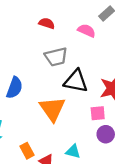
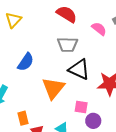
red semicircle: (47, 23) -> (67, 14), size x1.5
pink square: (98, 113) -> (81, 107), moved

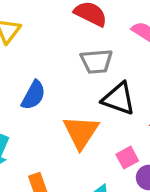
pink square: (81, 107) -> (127, 158), turned -32

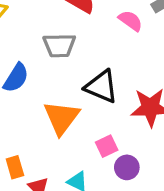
gray trapezoid: (97, 61) -> (59, 45), moved

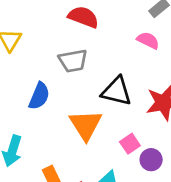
pink semicircle: (131, 21) -> (148, 40), moved

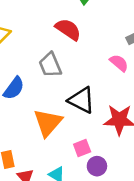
gray trapezoid: (73, 61) -> (50, 65), turned 64

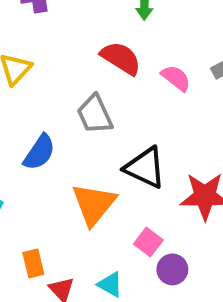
pink semicircle: (119, 63) -> (176, 78), moved
pink square: (82, 148) -> (148, 242), turned -30

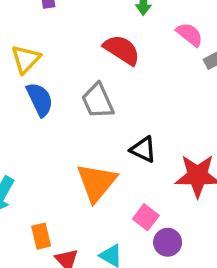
pink semicircle: (176, 78) -> (190, 34), moved
blue semicircle: (39, 152) -> (40, 99), moved, turned -60
black triangle: (145, 168) -> (143, 149), size x0.7

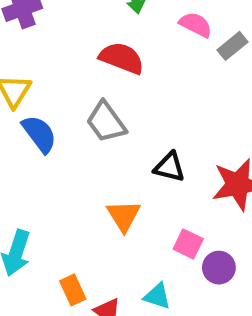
orange triangle: (96, 182) -> (124, 216), size x0.7

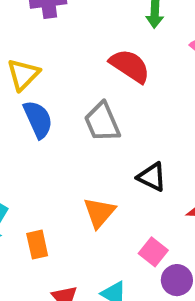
orange rectangle: (73, 290) -> (37, 245), moved

